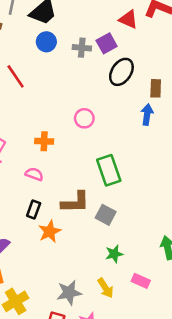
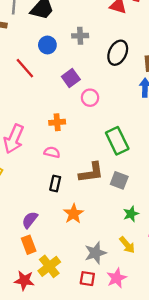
blue circle: (46, 42) -> (47, 45), moved
purple square: (107, 43) -> (71, 78), moved
orange star: (50, 231) -> (73, 214), moved

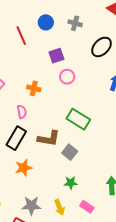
green rectangle: (117, 141) -> (78, 119), turned -50
pink semicircle: (52, 152) -> (22, 112), turned 48
black rectangle: (55, 183) -> (16, 138), size x1.6

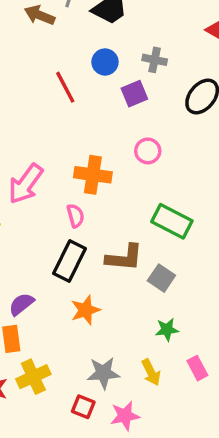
purple square: (56, 56) -> (134, 94), moved
orange cross: (34, 88) -> (93, 175), size x1.5
pink rectangle: (87, 207) -> (197, 368), turned 32

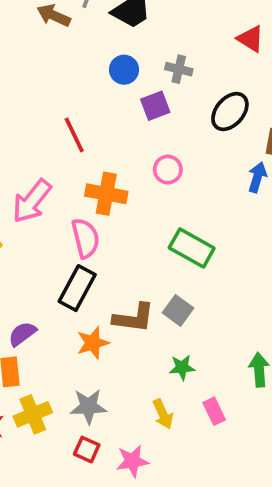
red line: (65, 87) -> (74, 135), moved
pink semicircle: (75, 216) -> (85, 238), size x1.5
brown L-shape: (124, 258) -> (134, 318), moved
gray star: (103, 373) -> (88, 406), moved

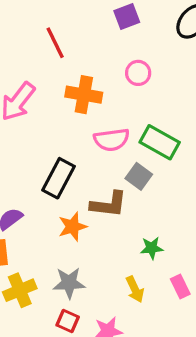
pink semicircle: (85, 238) -> (112, 140), moved, turned 96
gray square: (178, 310) -> (139, 176), moved

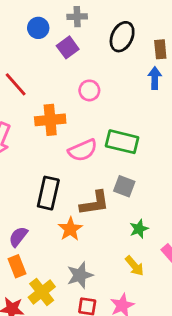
gray square: (139, 176) -> (124, 186), moved

